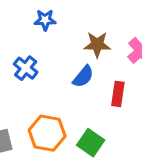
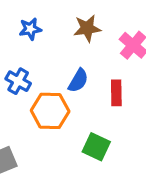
brown star: (97, 45) -> (87, 28), moved
orange hexagon: (47, 133) -> (50, 111), moved

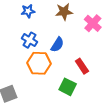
blue cross: (18, 81) -> (29, 40), moved
red rectangle: (116, 93) -> (82, 66), moved, turned -35

